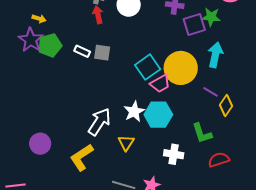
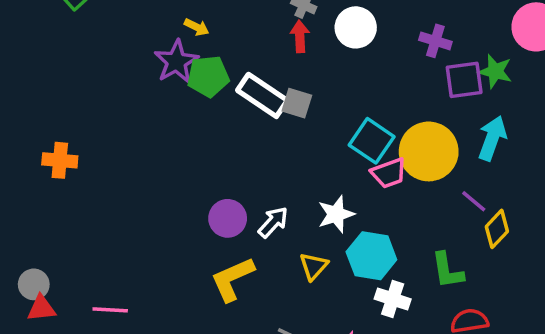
white rectangle: (82, 51) -> (262, 95), size x1.8
cyan square: (148, 67) -> (372, 141), turned -30
cyan hexagon: (158, 115) -> (371, 256), moved
white arrow: (99, 122) -> (273, 222), size x0.7
purple circle: (40, 144) -> (228, 218), moved

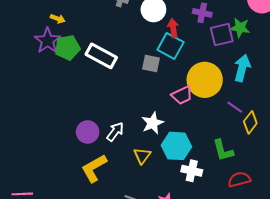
red arrow: (300, 36) -> (173, 28), moved
gray square: (297, 103) -> (151, 64), moved
cyan square: (372, 141) -> (171, 46), moved

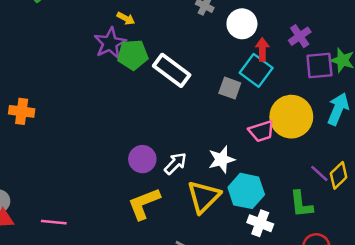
purple cross: (202, 13) -> (300, 36), turned 36
purple line: (235, 107) -> (319, 173), moved
yellow triangle: (142, 156) -> (204, 197), size x1.6

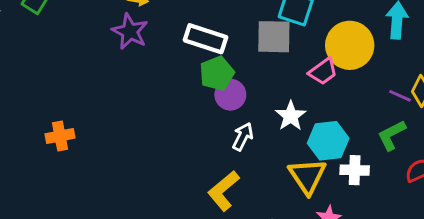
green pentagon: (133, 55) -> (217, 73), moved
gray square: (230, 88) -> (274, 37), size x1.5
purple circle: (142, 159) -> (230, 95), moved
yellow triangle: (204, 197) -> (307, 176), moved
green L-shape: (301, 204) -> (392, 135), turned 88

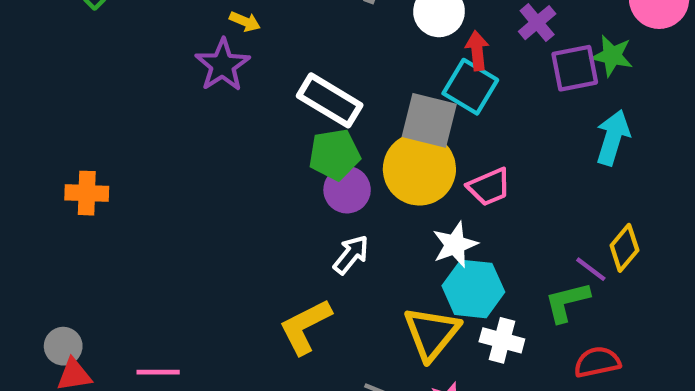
yellow circle: (350, 45) -> (419, 169), moved
purple line: (400, 96) -> (591, 269), moved
white star: (291, 116) -> (455, 245), moved

